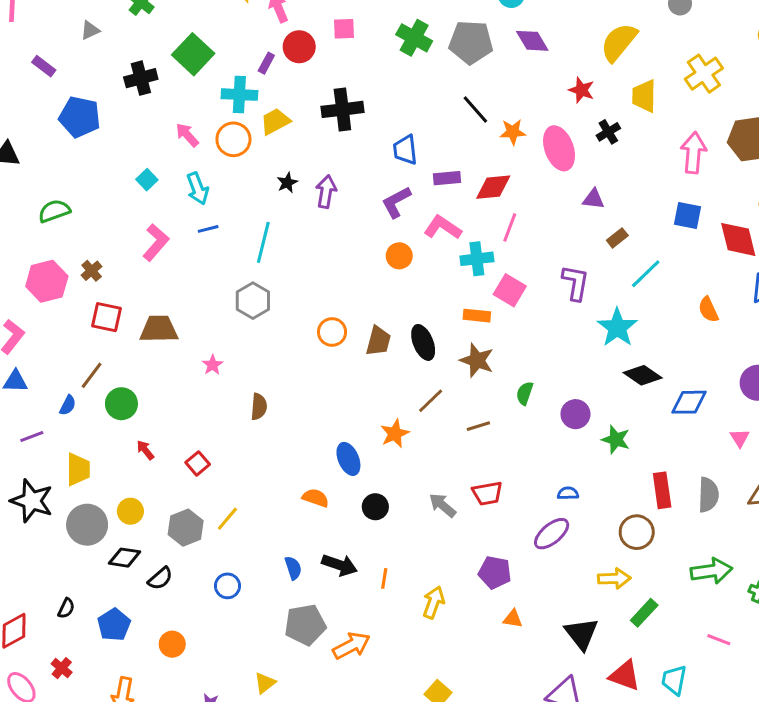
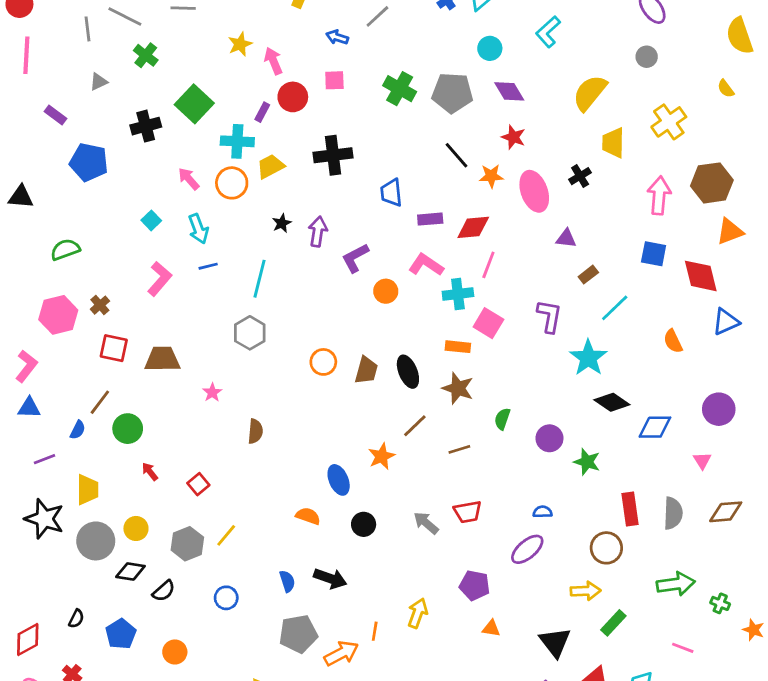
red star: (581, 90) -> (513, 137), moved
purple L-shape: (396, 202) -> (355, 258), moved
orange line: (384, 578) -> (375, 631), moved

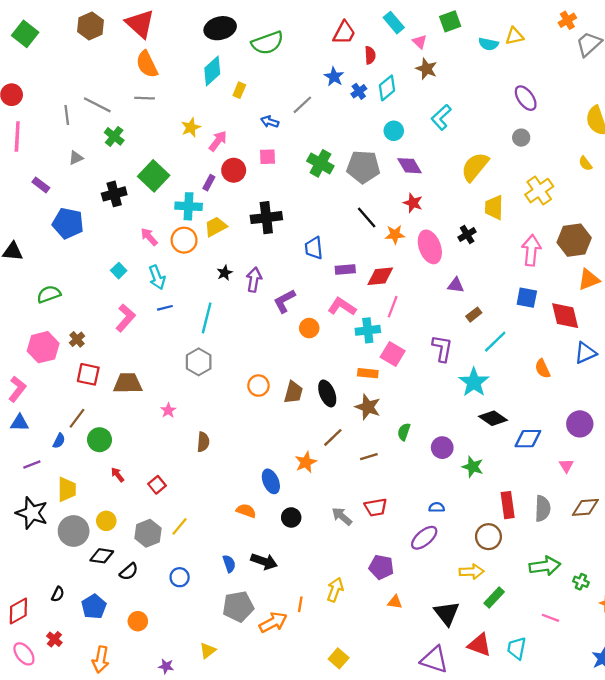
pink arrow: (273, 61) -> (218, 141), turned 60

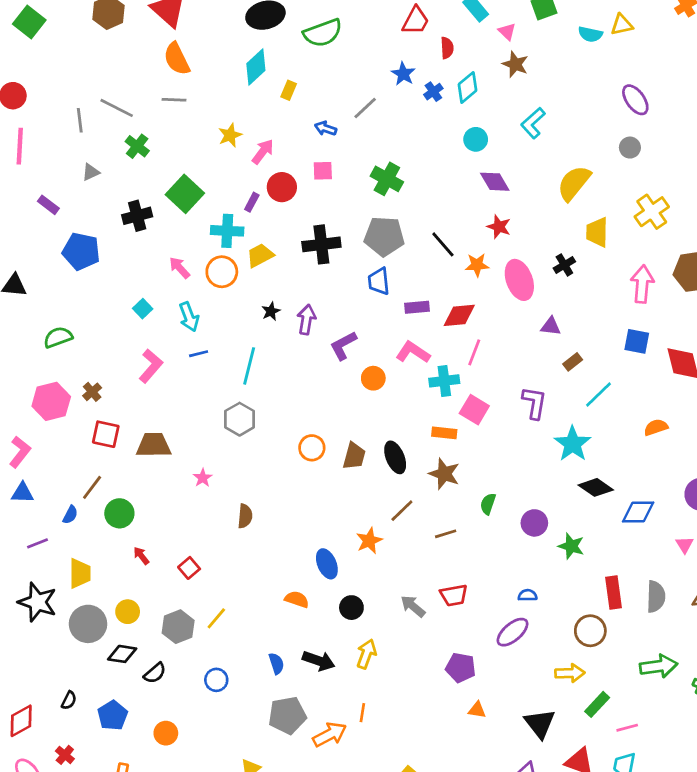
gray pentagon: (363, 167) -> (384, 236), moved
orange semicircle: (543, 369) -> (656, 427), turned 96
yellow arrow: (335, 590) -> (366, 654), moved
pink line: (550, 618) -> (627, 728), moved, turned -36

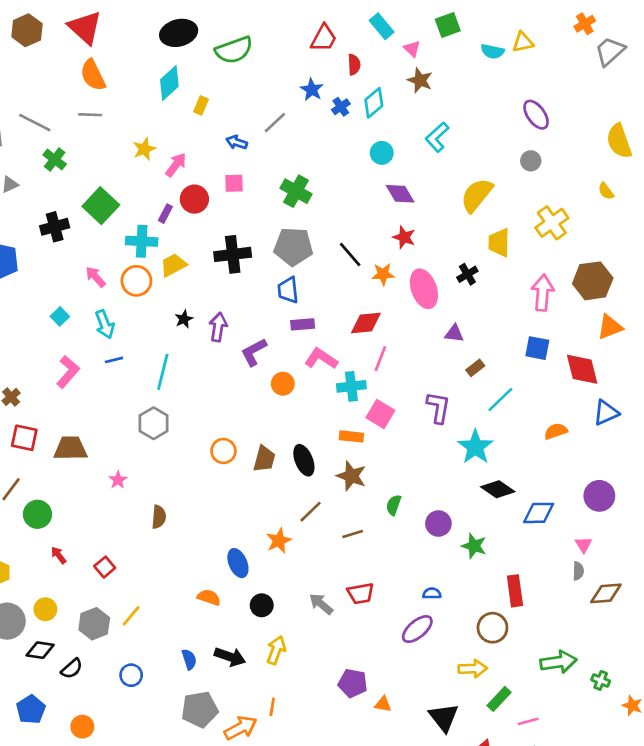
purple rectangle: (417, 307) -> (303, 324), moved
gray semicircle: (656, 597) -> (578, 571), moved, size x0.6
purple pentagon: (461, 668) -> (353, 683), moved

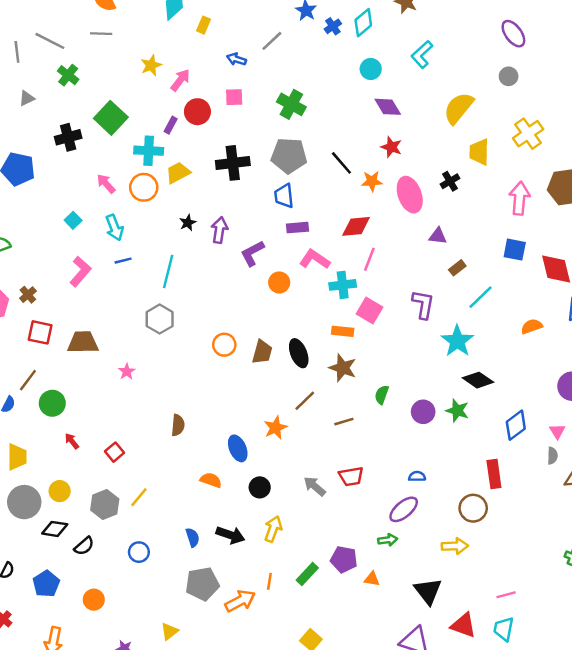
blue diamond: (539, 513) -> (516, 425), moved, turned -36
brown semicircle: (159, 517) -> (178, 425), moved
green star: (474, 546) -> (457, 411), moved
green arrow: (558, 662) -> (388, 540), moved, size x0.6
green rectangle: (499, 699) -> (307, 574), moved

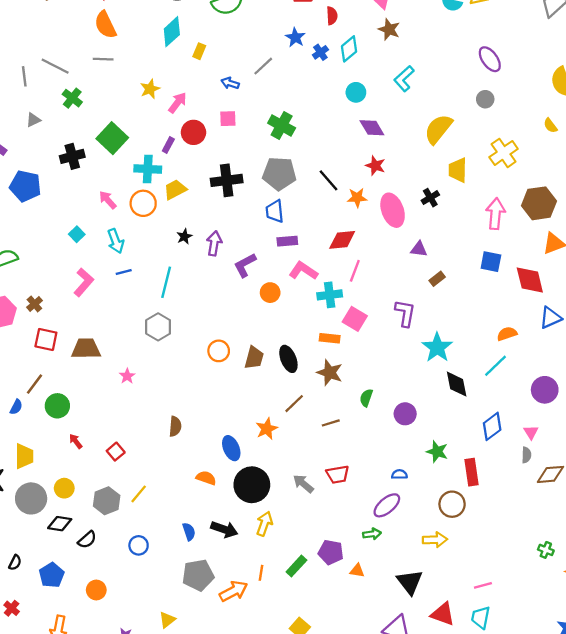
cyan line: (480, 297) -> (496, 366), moved
black diamond: (478, 380) -> (457, 384), turned 44
green star: (457, 411) -> (437, 452), moved
black circle: (260, 487) -> (252, 485), size x1.8

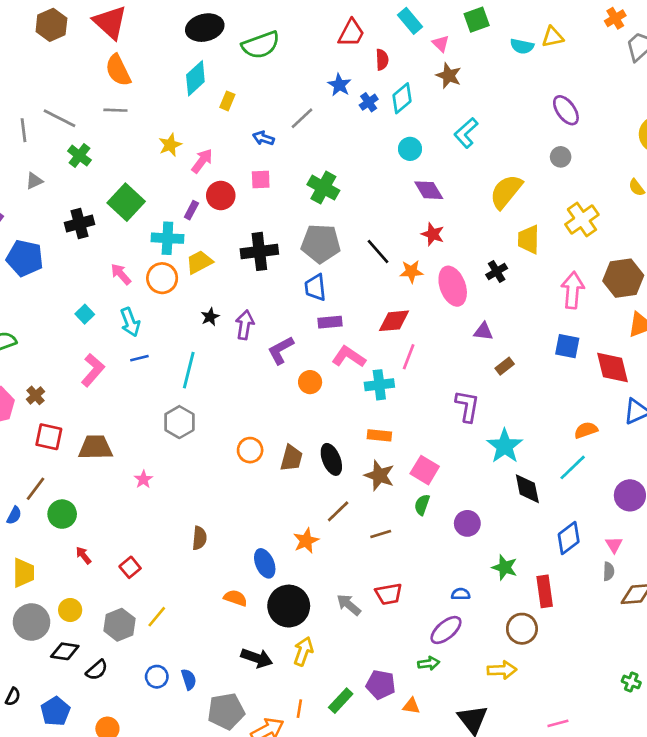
pink square: (355, 319) -> (425, 470), moved
blue semicircle: (189, 532) -> (189, 679), moved

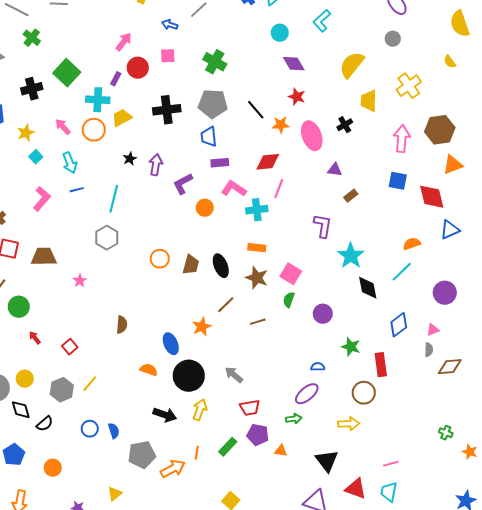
yellow star: (170, 145) -> (26, 133), moved
pink triangle: (614, 545) -> (433, 330), turned 40
red trapezoid: (389, 594) -> (250, 408), moved
black diamond: (65, 651) -> (21, 410), turned 65

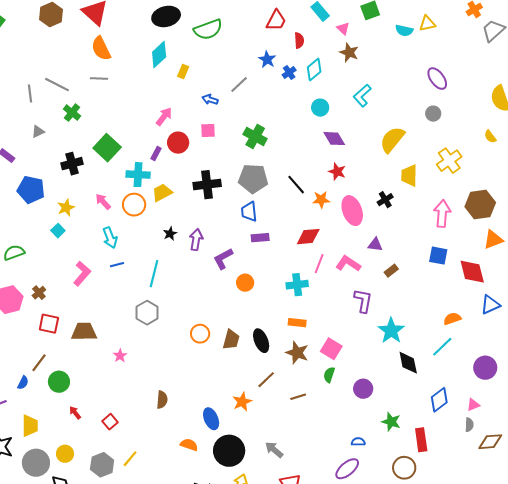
cyan square: (36, 157) -> (58, 231), moved
pink L-shape: (234, 189) -> (348, 264), moved

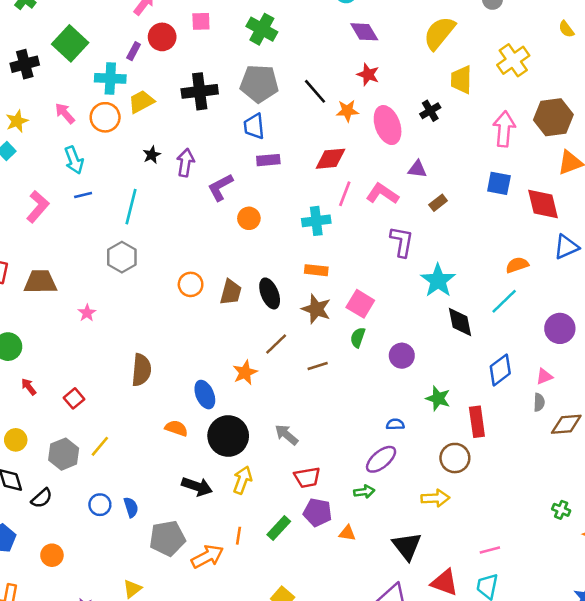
brown semicircle: (162, 400) -> (141, 370), size x1.4

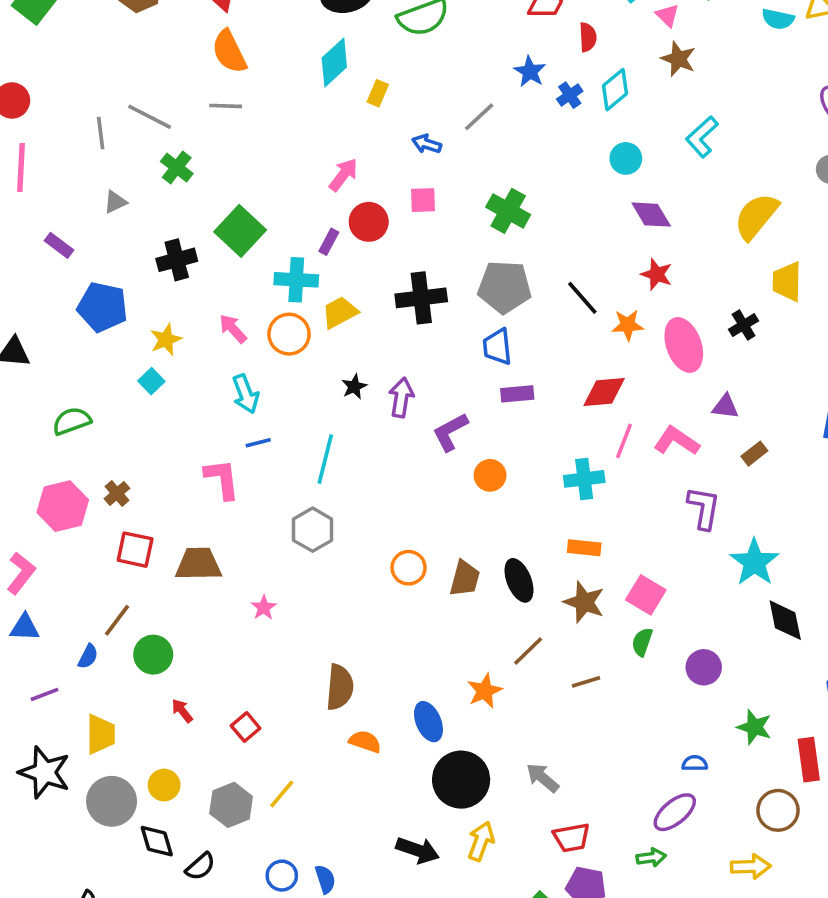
pink L-shape: (38, 207) -> (222, 479), moved, turned -48
orange semicircle: (176, 428) -> (365, 742), moved

